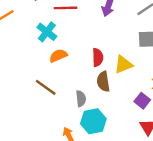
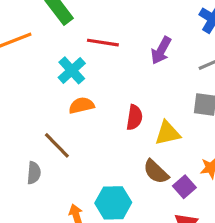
brown semicircle: (103, 82) -> (156, 172), moved, turned -48
gray semicircle: (81, 99) -> (34, 173), moved

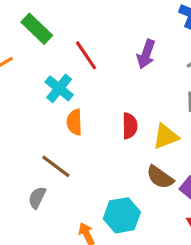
red line: (103, 43) -> (86, 55), turned 56
orange semicircle: (81, 105) -> (74, 122), turned -70
gray semicircle: (34, 173) -> (37, 198), turned -150

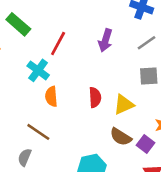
red line: (86, 55) -> (58, 43), turned 65

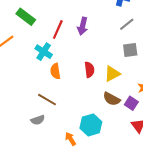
purple arrow: (105, 40) -> (83, 26), moved
gray semicircle: (25, 157) -> (38, 120), turned -128

